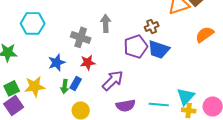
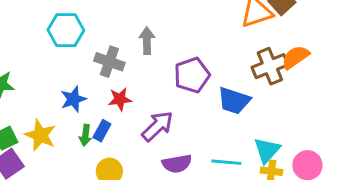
cyan hexagon: (33, 23) -> (66, 30), moved
brown cross: (152, 26) -> (270, 66), moved, size x1.6
blue trapezoid: (159, 49) -> (234, 101), moved
yellow star: (35, 86) -> (40, 135), turned 30

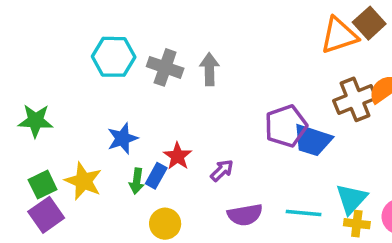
gray cross: (109, 62) -> (165, 67), moved
purple pentagon: (192, 75) -> (286, 126), moved
red star: (120, 99) -> (178, 156), moved, turned -30
purple arrow: (157, 126) -> (222, 170), size x0.6

